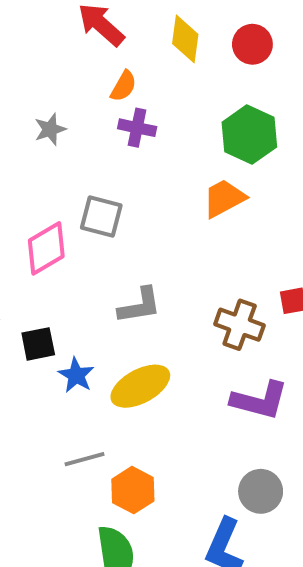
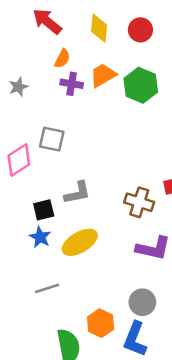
orange trapezoid: (224, 198) -> (103, 75), moved
black square: (38, 344) -> (44, 210), moved
orange hexagon: (133, 490) -> (101, 323), moved
gray circle: (261, 491) -> (142, 302), moved

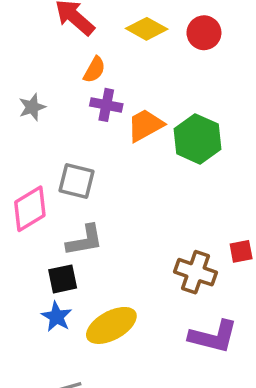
yellow diamond: (99, 28) -> (147, 29), turned -68
orange trapezoid: (103, 75) -> (145, 125), moved
green hexagon: (141, 85) -> (198, 139), moved
gray L-shape: (77, 193) -> (85, 240), moved

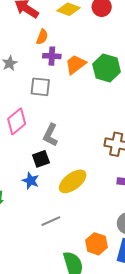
gray square: (77, 181) -> (40, 87), moved
gray L-shape: (85, 240) -> (50, 135), turned 135
blue star: (57, 317) -> (31, 181), moved

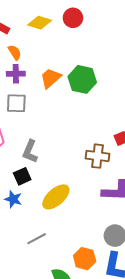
orange semicircle: (42, 37) -> (15, 52), turned -49
purple cross: (52, 56) -> (16, 74), moved

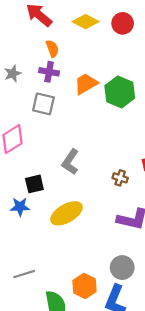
gray L-shape: (30, 151) -> (70, 162), moved
brown cross: (98, 156) -> (120, 178), size x0.6
blue star: (13, 199) -> (20, 207), turned -30
gray line: (37, 239) -> (24, 274), moved

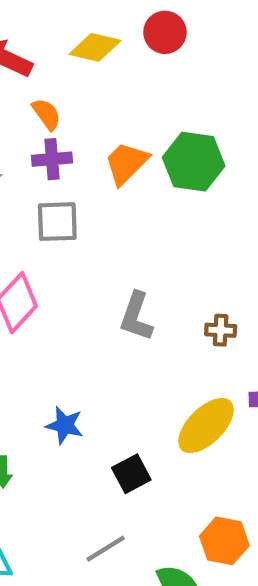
brown cross: (120, 178) -> (221, 330), moved
black square: (34, 184) -> (131, 474), moved
blue star: (20, 207) -> (65, 425), turned 30
yellow ellipse: (66, 213) -> (206, 426), moved

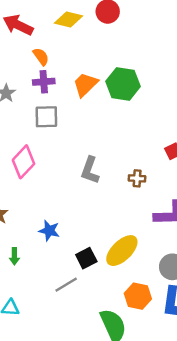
yellow ellipse: (206, 426) -> (122, 251), moved
gray line: (106, 549) -> (66, 285), moved

